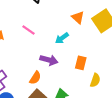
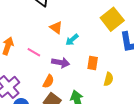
orange triangle: (78, 17) -> (56, 28), moved
pink line: (29, 30) -> (34, 52), moved

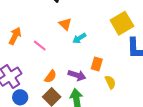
purple arrow: (61, 63) -> (77, 75), moved
yellow semicircle: (108, 79) -> (110, 82), turned -48

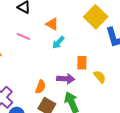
orange triangle: (65, 24) -> (52, 24), moved
pink line: (40, 46) -> (23, 36), moved

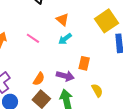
pink line: (23, 36) -> (33, 38), moved
yellow semicircle: (100, 77) -> (97, 90), moved

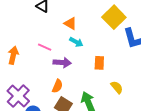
cyan arrow: (65, 39) -> (76, 42), turned -104
purple arrow: (65, 76) -> (62, 63), moved

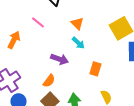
pink line: (45, 47) -> (38, 22), moved

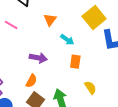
orange triangle: (77, 24) -> (50, 20), turned 32
cyan arrow: (78, 43) -> (67, 40), moved

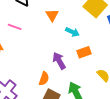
purple arrow: (38, 58) -> (59, 61), moved, turned -120
orange rectangle: (75, 62) -> (84, 52), turned 72

